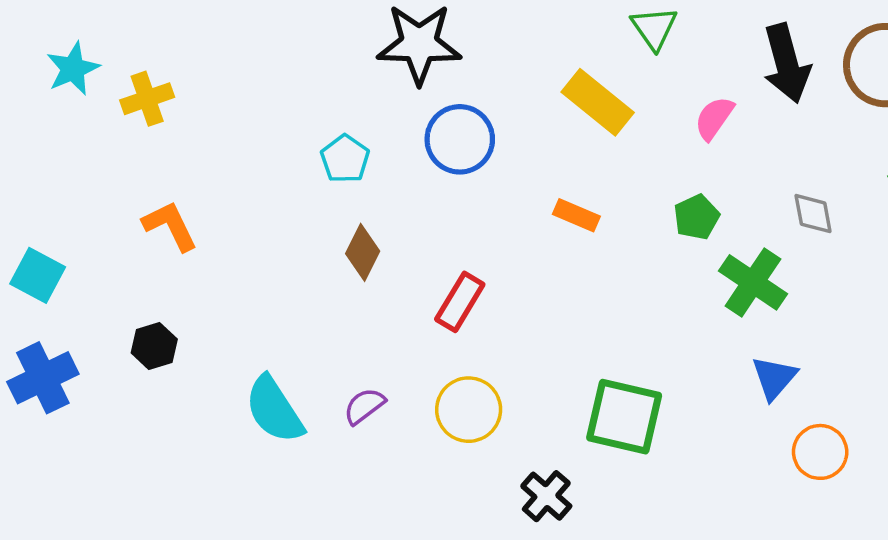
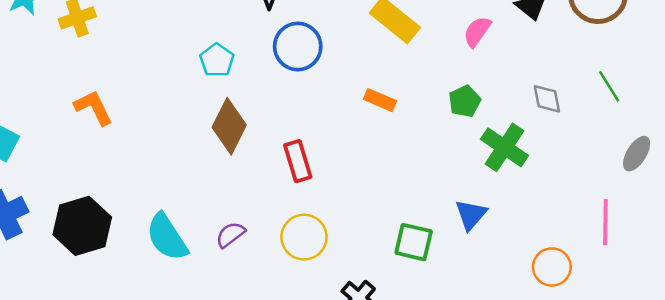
brown diamond: (363, 252) -> (229, 126), size x1.4
red rectangle: (460, 302) -> (298, 161), turned -48
black hexagon: (154, 346) -> (82, 226), moved, size x1.8
blue triangle: (774, 378) -> (471, 215), moved
green square: (624, 417) -> (414, 242), size x0.7

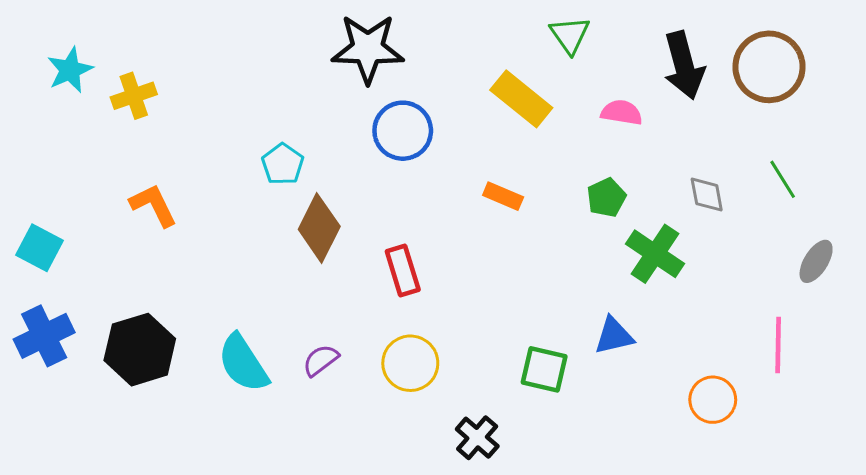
pink semicircle: (477, 32) -> (622, 112), turned 64
cyan pentagon: (217, 60) -> (283, 164), moved
blue triangle: (471, 215) -> (614, 336), turned 36

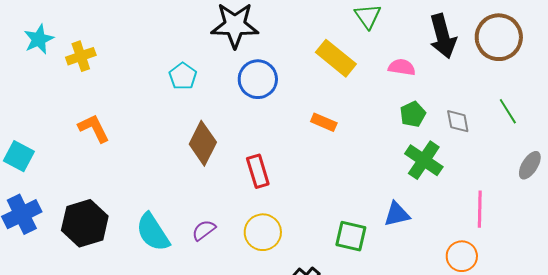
cyan pentagon: (283, 164) -> (183, 76), moved
green pentagon: (606, 198) -> (413, 114), moved
pink line: (778, 345) -> (480, 209), moved

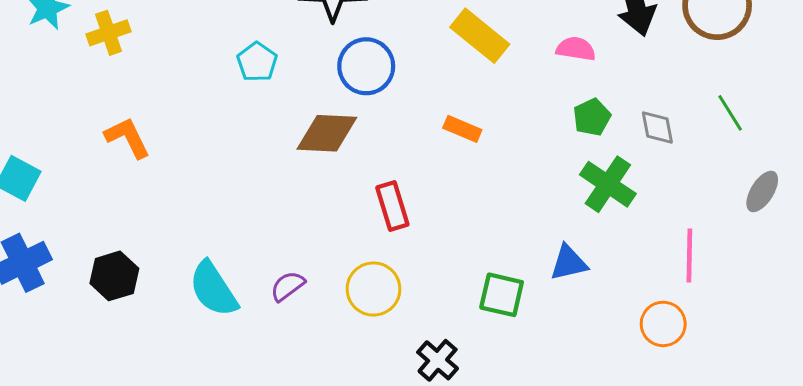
brown diamond: (203, 143) -> (327, 133), moved, turned 66
red rectangle: (258, 171) -> (392, 206), moved
black hexagon: (85, 223) -> (114, 276), size x0.7

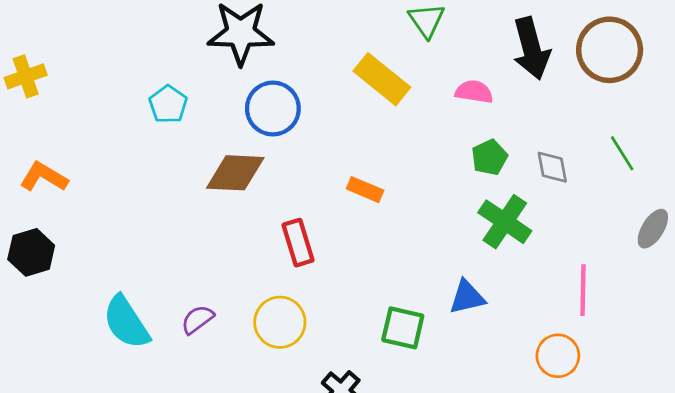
orange rectangle: (462, 129) -> (365, 190), moved
orange L-shape: (127, 138) -> (44, 177), turned -33
black hexagon: (114, 276) -> (31, 252), moved

